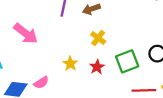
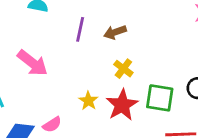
green square: (127, 61) -> (160, 98), turned 30
red star: (97, 67) -> (122, 105), size x1.6

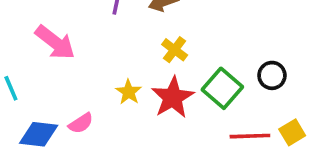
green square: (160, 98) -> (222, 88), turned 32

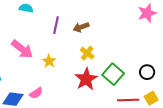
black circle: (272, 75) -> (147, 72), moved
yellow star: (129, 92) -> (49, 61), moved

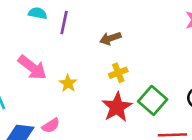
purple line: (56, 25) -> (64, 22), moved
yellow cross: (87, 53) -> (118, 73), turned 32

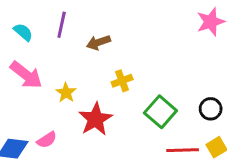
cyan semicircle: (38, 13) -> (23, 32), moved, turned 30
brown arrow: (110, 38) -> (98, 42), moved
red star: (117, 107) -> (95, 119), moved

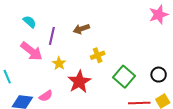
purple line: (62, 25) -> (52, 36), moved

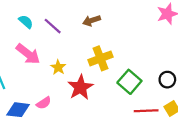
brown arrow: (81, 29) -> (92, 21), moved
purple line: (52, 36) -> (53, 26), moved, turned -60
yellow cross: (98, 55) -> (100, 58), size x1.5

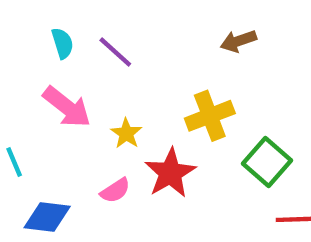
brown arrow: (92, 21) -> (238, 41), moved
cyan semicircle: (26, 22) -> (63, 43), turned 32
pink semicircle: (44, 103) -> (115, 191), moved

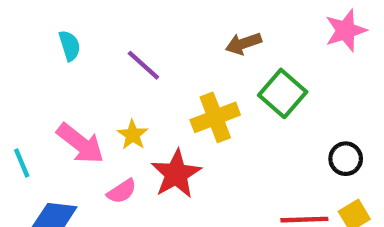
purple line: (115, 52) -> (143, 65), moved
pink arrow: (67, 107) -> (80, 143), moved
green square: (267, 162) -> (283, 93), moved

